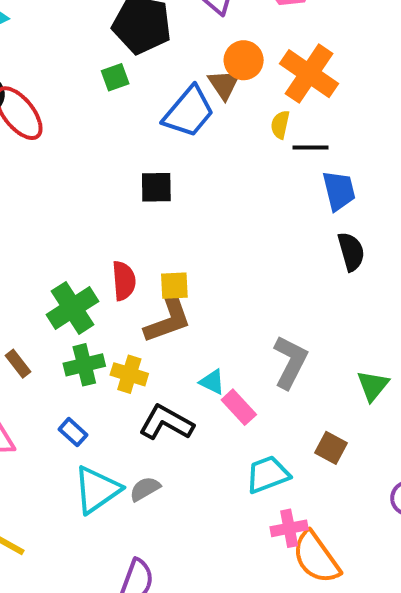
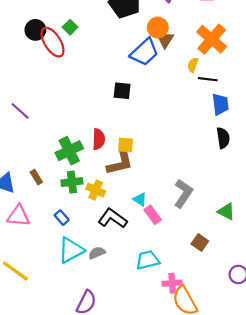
orange circle: (244, 60) -> (158, 28), moved
green square: (115, 77) -> (70, 27), moved, turned -32
green triangle: (373, 386) -> (226, 212), turned -48
cyan trapezoid: (268, 474) -> (148, 260), moved

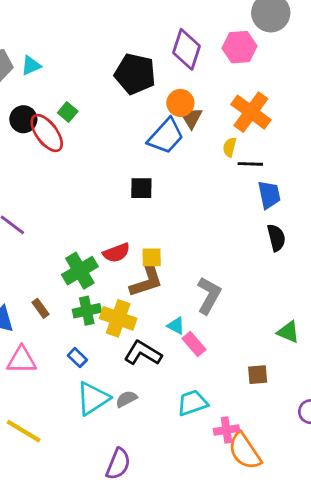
red semicircle: (99, 139) -> (116, 253), turned 72
yellow cross: (96, 190) -> (118, 318), size x1.4
gray L-shape: (183, 194) -> (209, 295), moved
brown square: (200, 242) -> (258, 375), turned -35

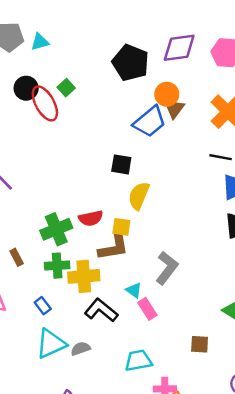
purple diamond: (186, 49) -> (179, 48), turned 56
yellow semicircle: (230, 147) -> (139, 196), moved, size x1.6
yellow cross: (118, 318) -> (84, 276), turned -32

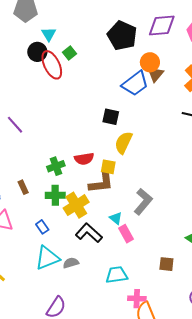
cyan triangle: (40, 42) -> (49, 34), moved, turned -49
green cross: (56, 229) -> (56, 166), size x0.7
yellow cross: (84, 276) -> (76, 205), turned -30

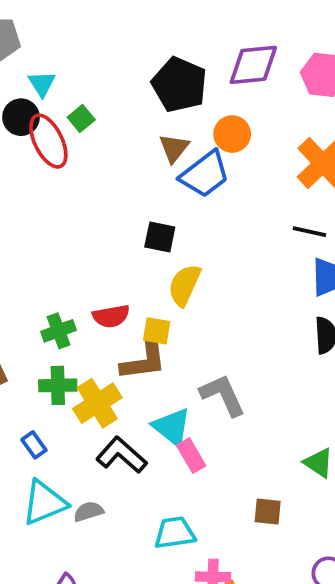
brown triangle: (155, 74) -> (174, 148), moved
gray L-shape: (143, 202) -> (223, 395), turned -64
cyan triangle: (116, 218) -> (172, 427), size x1.6

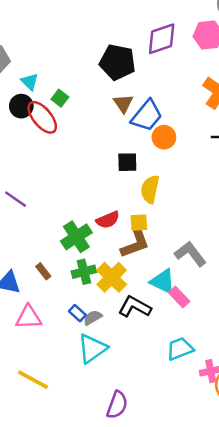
orange circle: (232, 134) -> (164, 137), moved
green cross: (58, 331) -> (76, 237), size x1.4
gray semicircle: (88, 512) -> (93, 318), moved

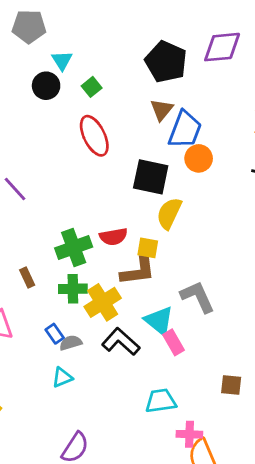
blue trapezoid: (147, 116) -> (185, 130), turned -32
red ellipse: (42, 117) -> (94, 136), moved
black square: (127, 162) -> (151, 177), size x1.5
cyan triangle: (92, 348) -> (62, 377), size x0.6

